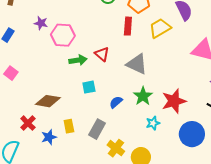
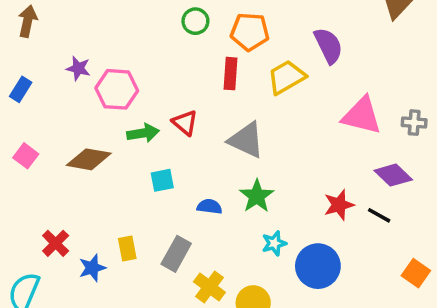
brown diamond: (48, 101) -> (89, 159), moved
red star: (174, 101) -> (339, 205), moved, size x0.7
blue semicircle: (116, 102) -> (209, 207), turned 48
blue circle: (192, 134) -> (318, 266), moved

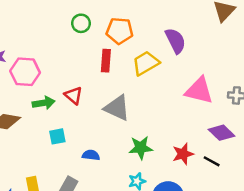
green star: (257, 196) -> (141, 148), moved, turned 30

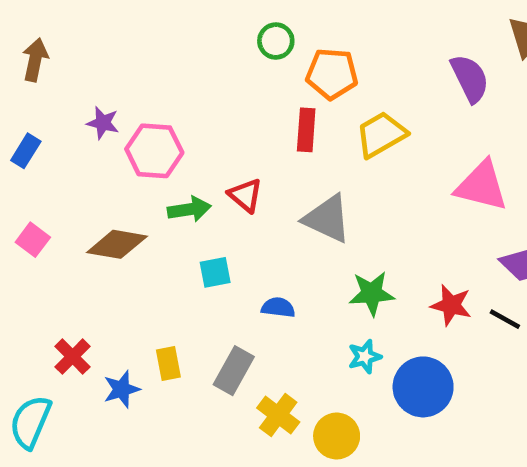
green circle: (81, 23) -> (276, 41), moved
purple semicircle: (176, 41) -> (470, 78), moved
red star: (183, 154) -> (451, 305), turned 30

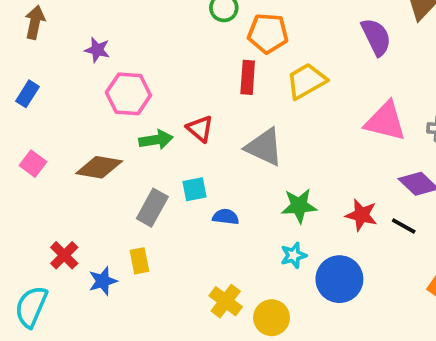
purple star: (103, 123) -> (97, 50), moved
cyan square: (215, 272) -> (194, 189), moved
gray rectangle: (234, 371) -> (152, 208), moved

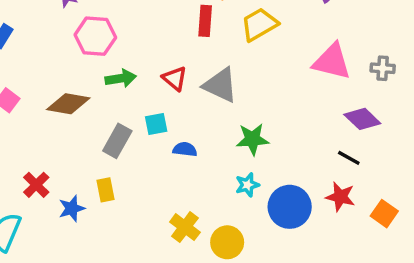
red triangle: (200, 129) -> (175, 78), moved
red star: (361, 215) -> (340, 197), moved

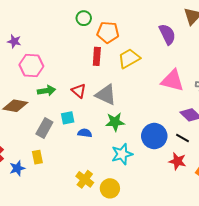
green star: (252, 139) -> (115, 122), moved
cyan star: (247, 185) -> (122, 154), size x1.5
blue circle: (290, 207) -> (154, 136), moved

